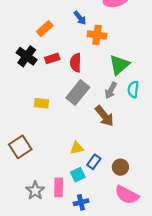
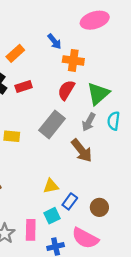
red semicircle: (76, 63) -> (66, 90), moved, turned 30
pink semicircle: (127, 195) -> (85, 238), moved

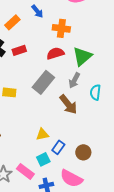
blue arrow: (54, 41) -> (37, 11), moved
red semicircle: (66, 90) -> (55, 53), turned 42
cyan semicircle: (114, 121) -> (95, 92), moved
pink rectangle: (31, 230) -> (25, 171), turned -54

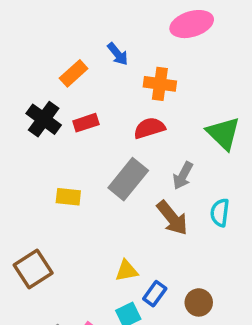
green triangle: (82, 56) -> (223, 133), moved, turned -35
cyan semicircle: (95, 92) -> (220, 213), moved

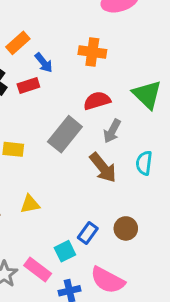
blue arrow: (118, 54) -> (44, 63), moved
red semicircle: (149, 128) -> (97, 101), moved
yellow triangle: (126, 271) -> (30, 204), moved
brown circle: (199, 302) -> (126, 228), moved

